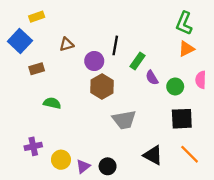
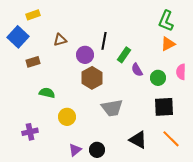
yellow circle: (61, 160) -> (67, 117), moved

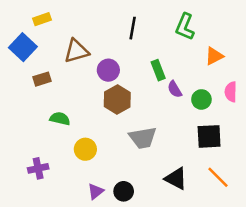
green L-shape: (166, 21) -> (185, 27), moved
brown triangle: (60, 40) -> (76, 51), size x1.5
black line: (104, 41) -> (133, 28), moved
green rectangle: (124, 55) -> (158, 70), turned -56

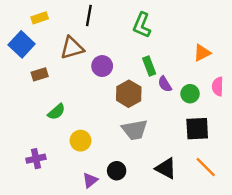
green L-shape: (185, 27) -> (142, 25), moved
black line: (133, 28) -> (89, 15), moved
brown hexagon: (117, 99) -> (129, 94), moved
green semicircle: (60, 119) -> (56, 112), turned 126
black circle: (124, 191) -> (117, 171), moved

